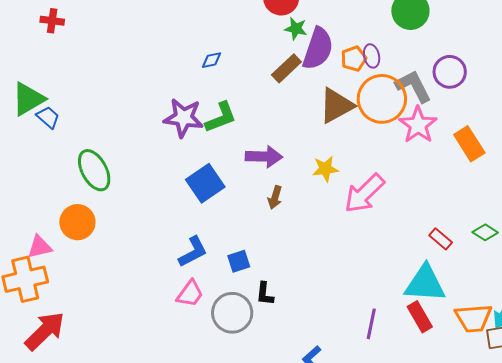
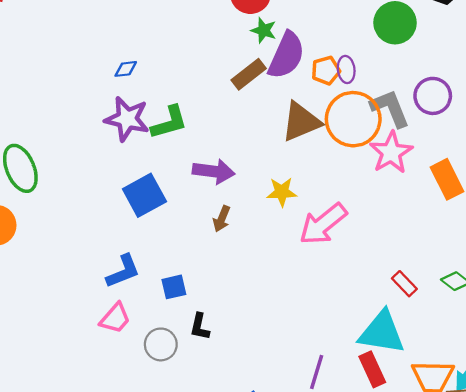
blue diamond: (211, 60) -> (126, 69), moved
gray circle: (232, 313) -> (161, 344), size x0.7

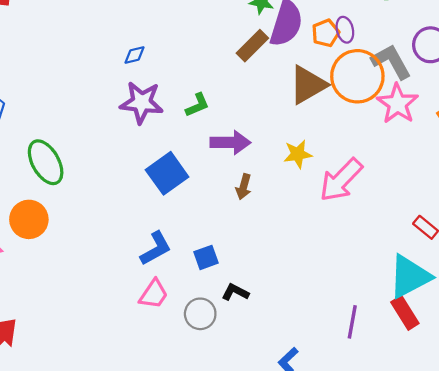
green L-shape: (169, 122) -> (197, 105), moved, size x0.7
black L-shape: (200, 327) -> (235, 292), turned 112
cyan triangle: (382, 332) -> (410, 277), turned -30

